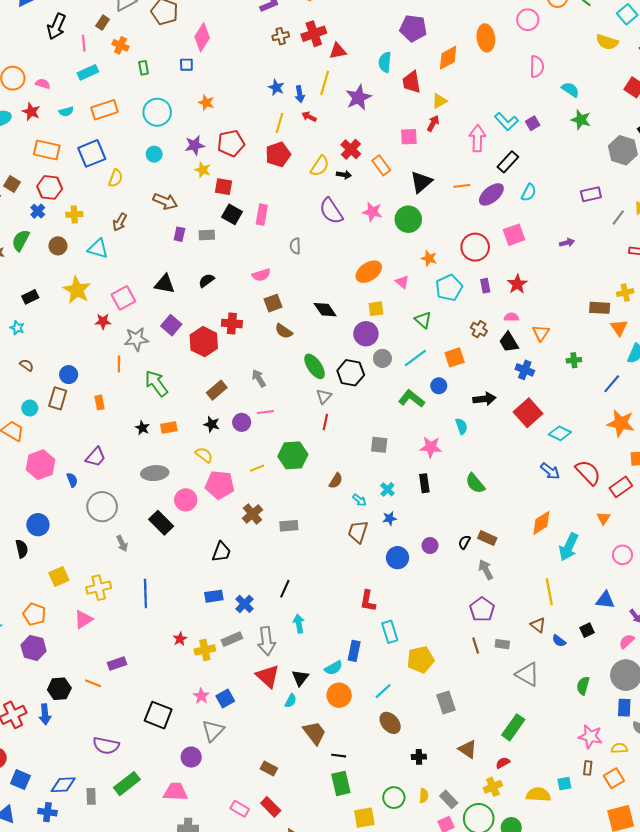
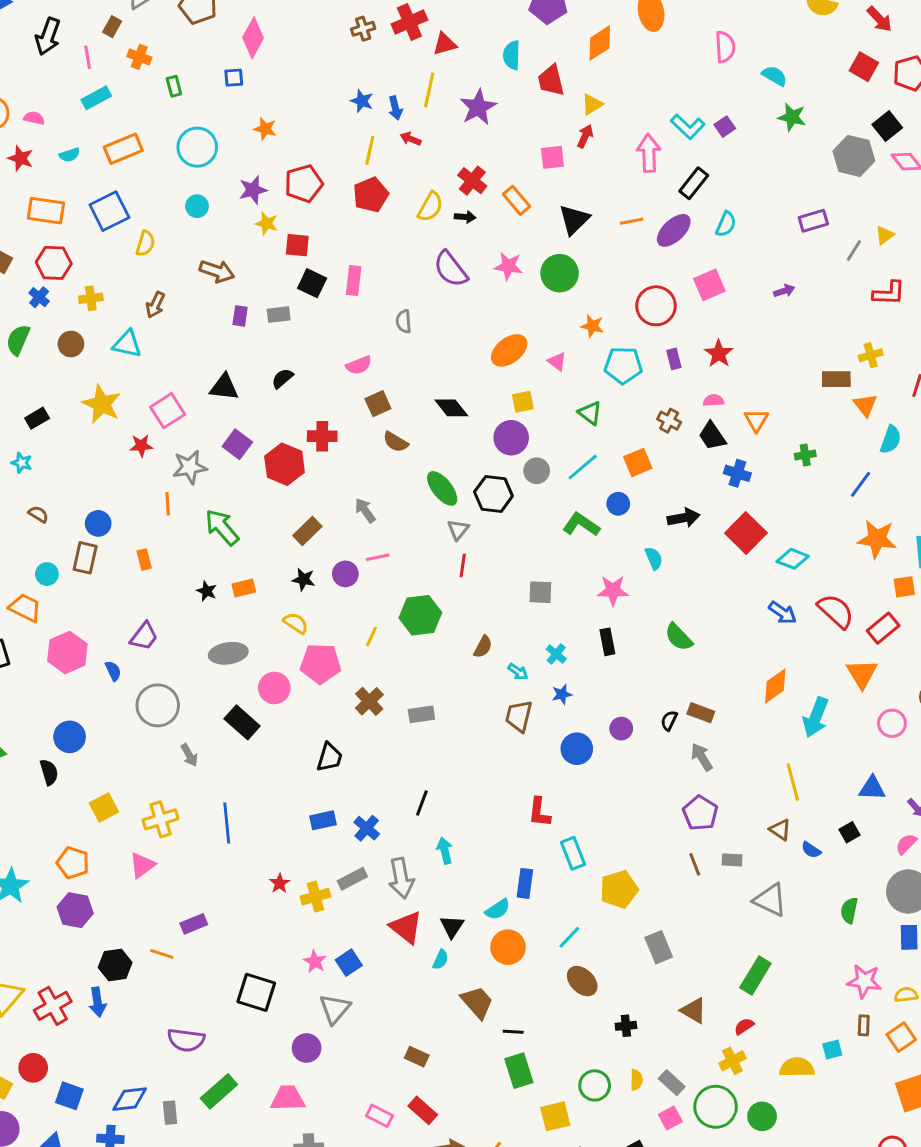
cyan pentagon: (449, 288) -> (623, 365), turned 30
yellow line: (257, 468) -> (371, 637), turned -40
orange triangle: (604, 518) -> (862, 674), size x1.6

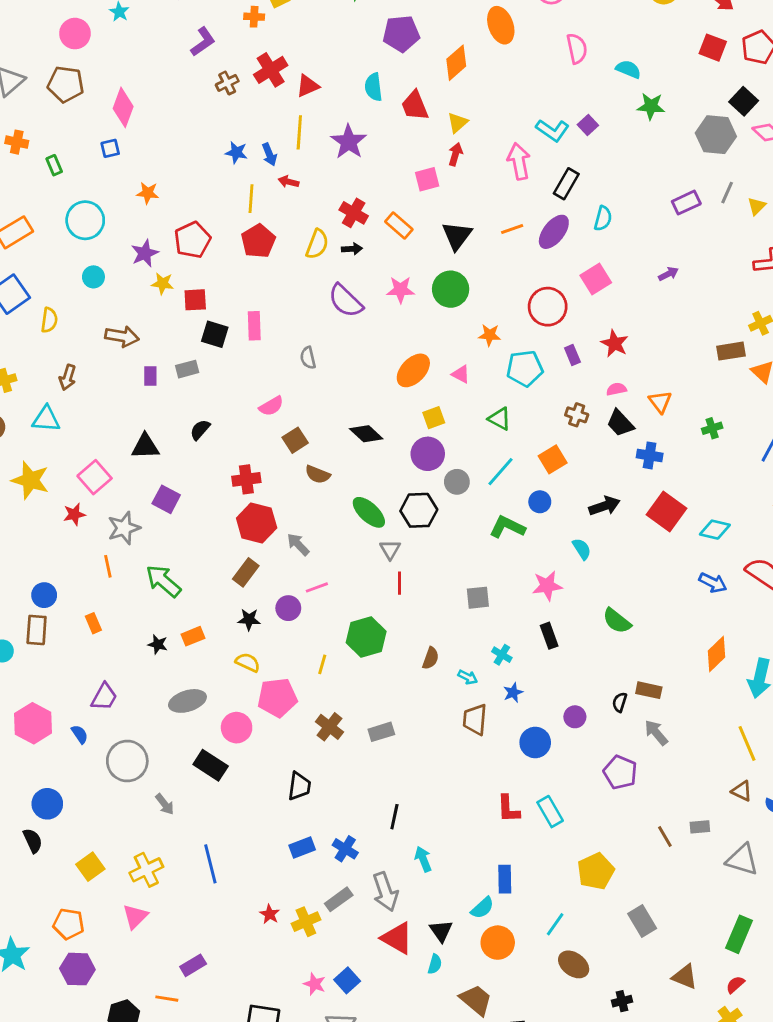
gray line: (854, 251) -> (727, 193), moved
red hexagon: (285, 464) -> (257, 523), moved
purple pentagon: (700, 813) -> (620, 772), moved
cyan rectangle: (573, 853) -> (550, 812), moved

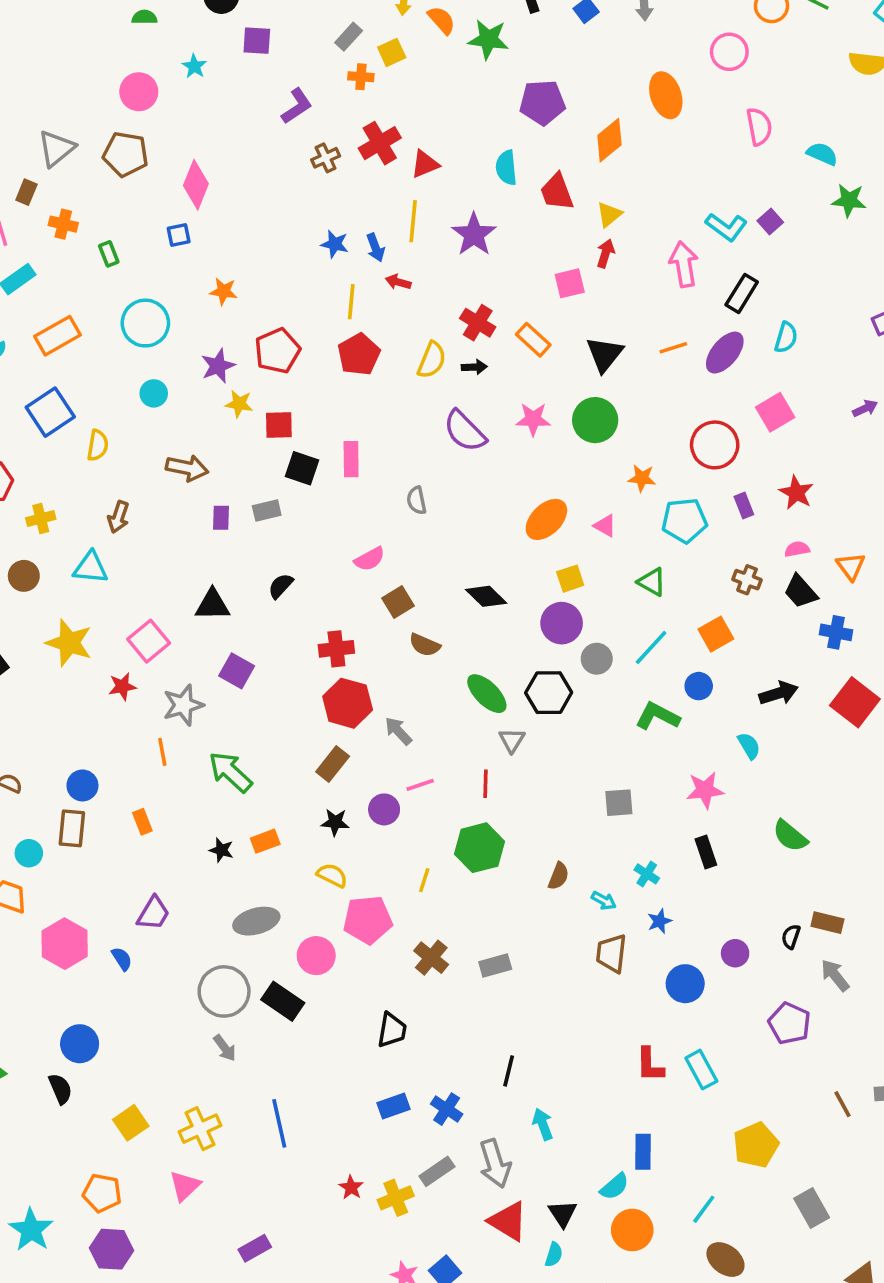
red line: (400, 583) -> (485, 784), moved
gray circle: (127, 761) -> (224, 991), moved

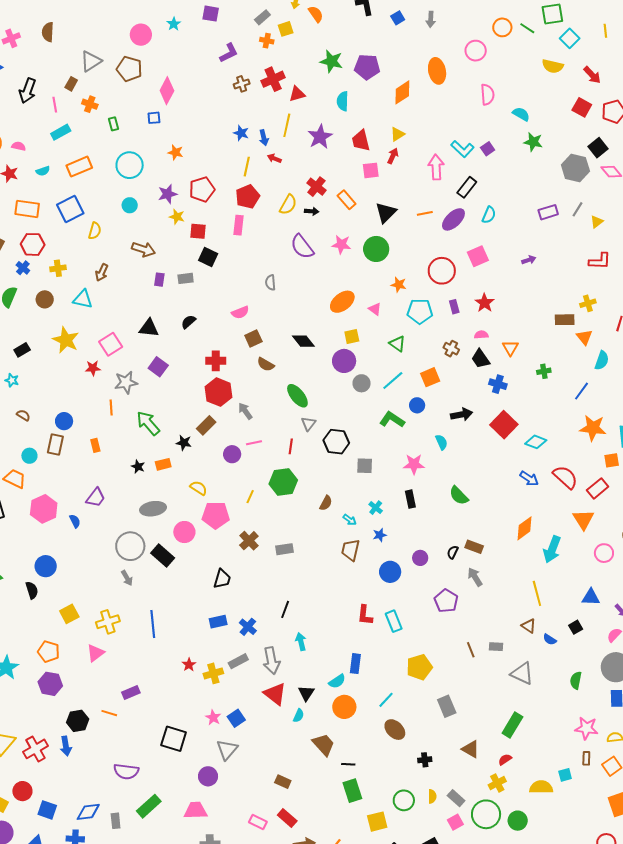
green star: (488, 39) -> (331, 61), moved
red trapezoid: (557, 192) -> (361, 141), moved
pink rectangle: (351, 459) -> (239, 225), moved
black hexagon: (549, 693) -> (336, 442), moved
black star: (335, 822) -> (184, 443), moved

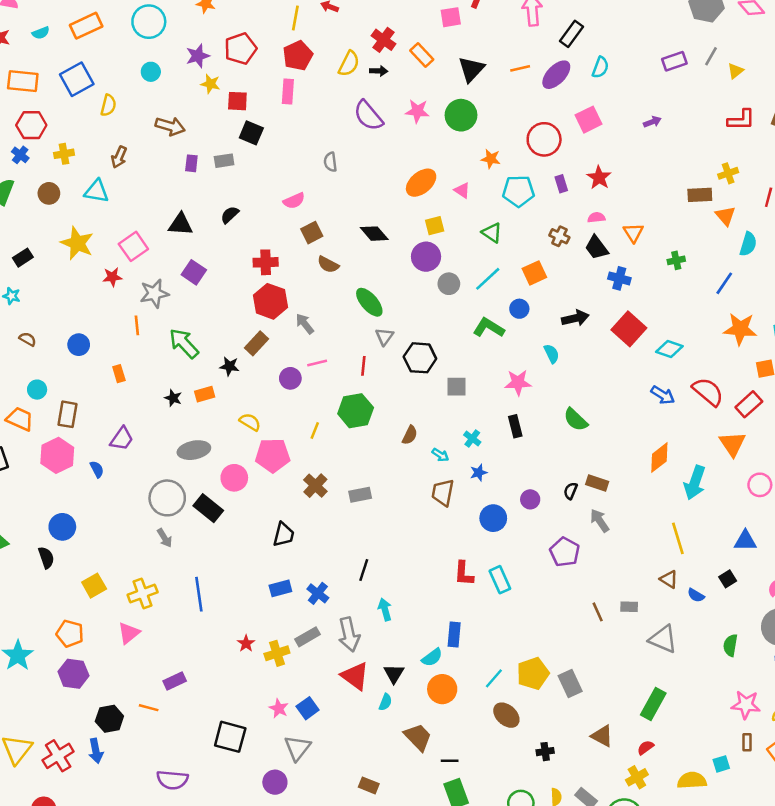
brown rectangle: (55, 445) -> (67, 414), moved
yellow pentagon: (419, 667) -> (533, 673), moved

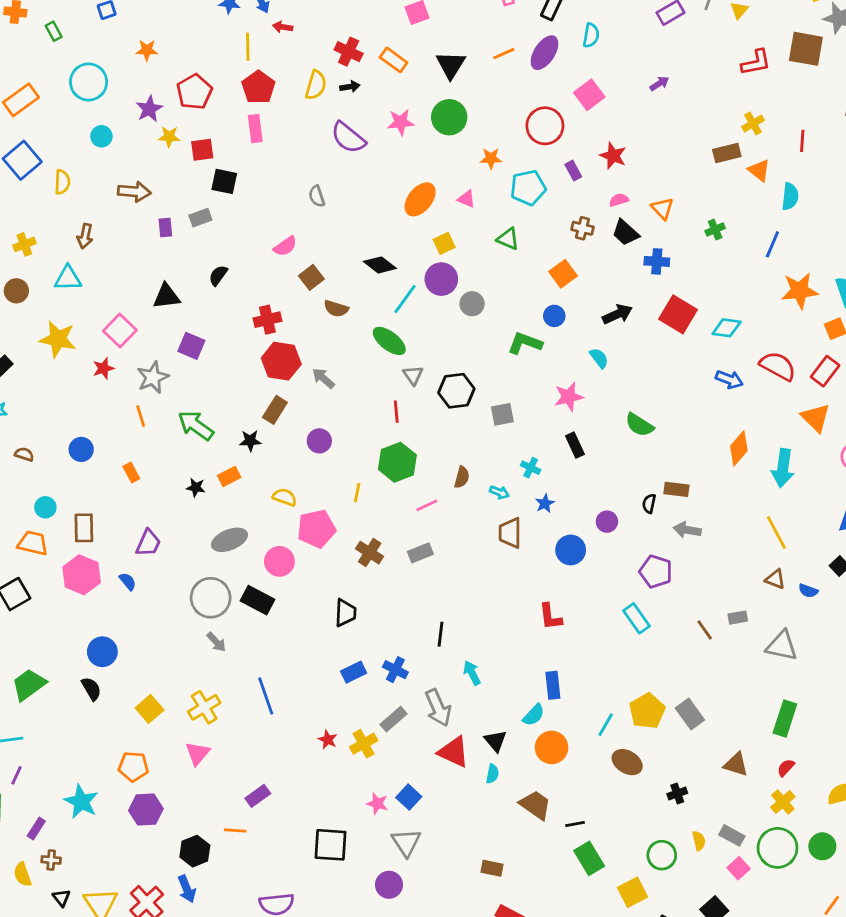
cyan line: (488, 279) -> (405, 299), moved
pink line: (317, 363) -> (427, 505), moved
gray arrow: (600, 521) -> (687, 530), turned -35
cyan rectangle: (500, 580) -> (637, 618), moved

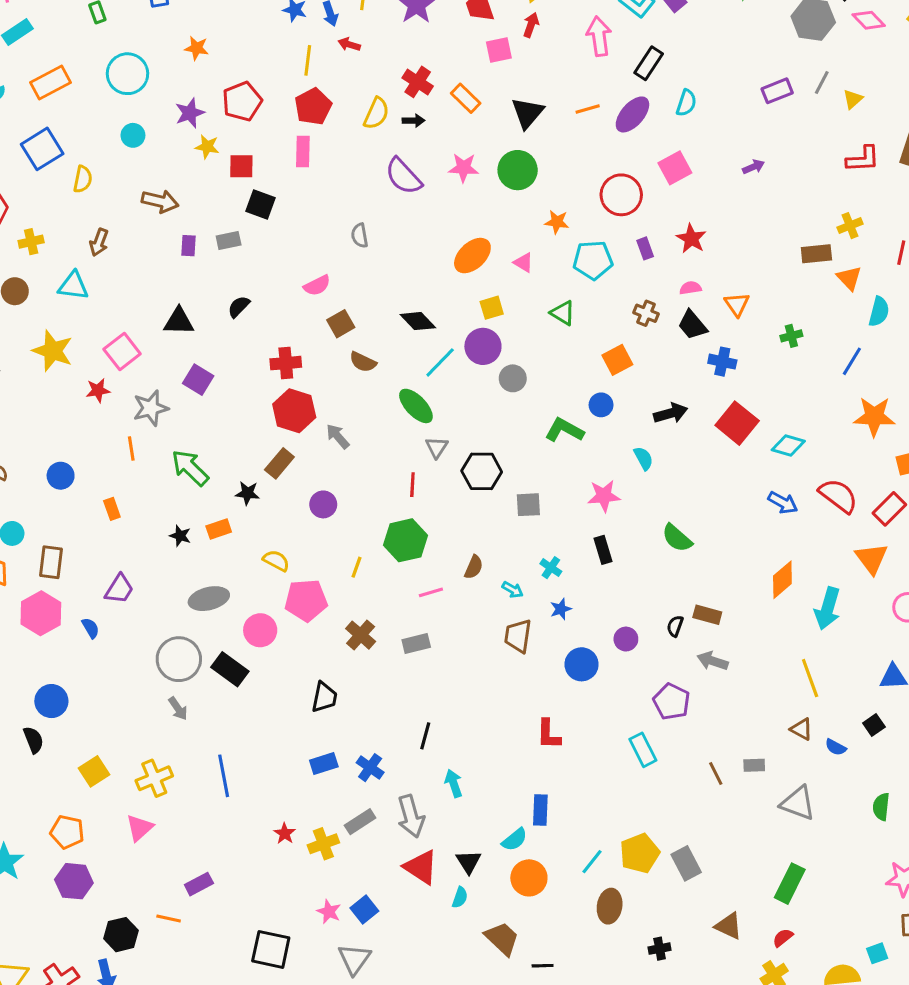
brown ellipse: (627, 762) -> (610, 906), turned 60

